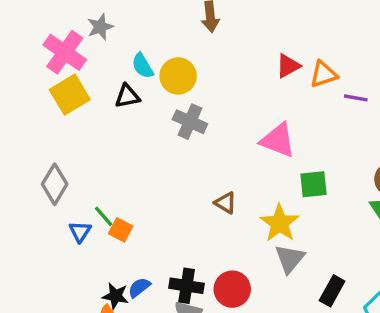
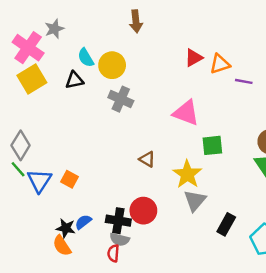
green line: (104, 216) -> (18, 169), moved
blue triangle: (80, 232) -> (39, 181), size x1.5
red circle: (232, 289) -> (143, 211), moved

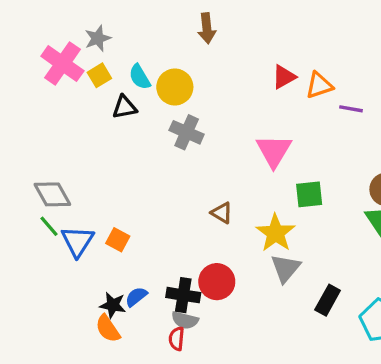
yellow square: (32, 79) -> (99, 75), moved, size x0.6
pink triangle: (186, 113) -> (274, 151), turned 40
gray diamond: (21, 145) -> (52, 194), turned -60

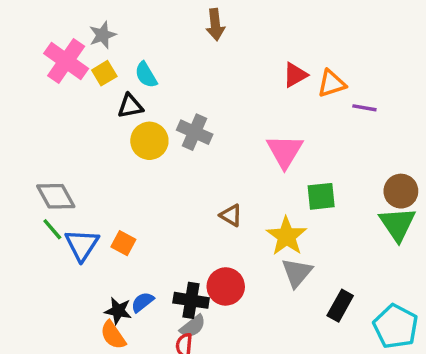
yellow circle: (175, 87) -> (149, 141), moved
gray semicircle: (185, 320) -> (193, 326), turned -52

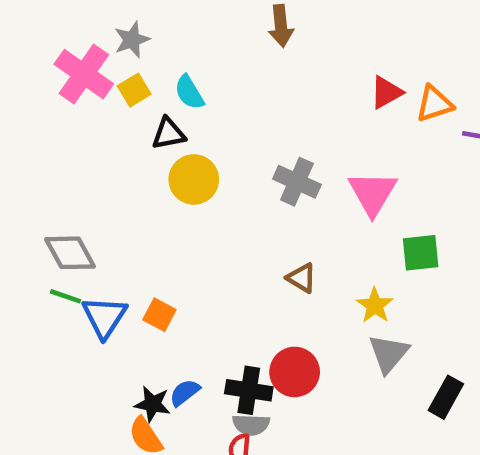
gray cross: (195, 132) -> (297, 182), moved
green line: (52, 229) -> (65, 296), turned -30
yellow star: (286, 236) -> (375, 305), size x0.7
gray semicircle: (193, 326) -> (251, 425), turned 40

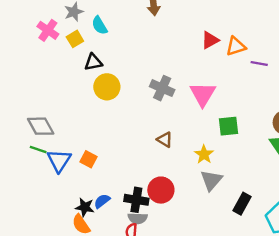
pink cross: (84, 74) -> (48, 30), size x0.7
cyan semicircle: (189, 92) -> (100, 25), moved

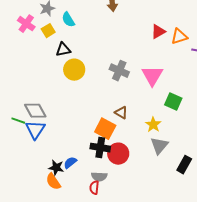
gray diamond: (41, 126) -> (35, 111), moved
green square: (229, 126) -> (173, 102), turned 30
orange square: (88, 159) -> (105, 129), moved, size x1.5
black cross: (136, 200) -> (100, 148), moved

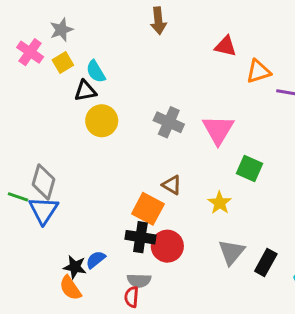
cyan semicircle: (68, 20) -> (96, 72), moved
red triangle: (158, 32) -> (226, 46), moved, turned 42
gray diamond: (35, 111) -> (43, 182), turned 45
gray triangle: (159, 146) -> (232, 252), moved

